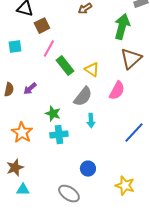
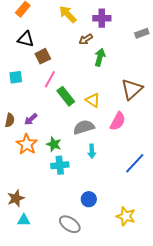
green arrow: (122, 27) -> (100, 57), moved, size x0.7
gray semicircle: (83, 97) -> (84, 127), turned -145
orange star: (22, 133) -> (27, 144), moved

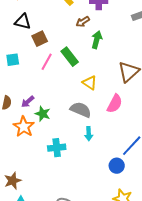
green rectangle: (66, 96) -> (70, 57), moved
gray semicircle: (84, 127) -> (81, 110), turned 40
green star: (54, 144) -> (43, 114), moved
blue circle: (89, 199) -> (117, 166), moved

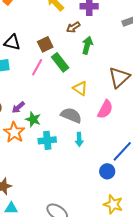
black triangle: (23, 22) -> (12, 42), moved
brown square: (40, 39) -> (45, 44), moved
cyan cross: (57, 148) -> (47, 140), moved

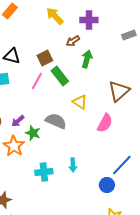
gray semicircle: (71, 115) -> (56, 121), moved
cyan arrow: (79, 139) -> (73, 165), moved
cyan cross: (47, 140) -> (44, 172), moved

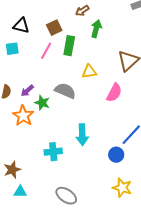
green rectangle: (60, 76) -> (69, 46), turned 48
yellow triangle: (80, 102) -> (89, 72), turned -42
cyan arrow: (73, 165) -> (82, 135), size x1.5
cyan cross: (44, 172) -> (53, 152), moved

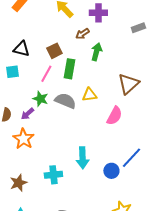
gray semicircle: (65, 91) -> (65, 101), moved
green star: (42, 103) -> (40, 99), moved
blue circle: (116, 155) -> (111, 171), moved
brown star: (12, 170) -> (18, 183), moved

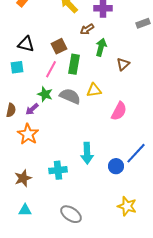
brown triangle: (128, 84) -> (123, 64), moved, size x0.6

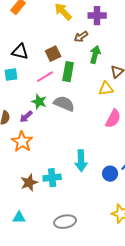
pink line: (51, 69) -> (45, 77), turned 30
yellow triangle: (94, 90) -> (106, 89), moved
brown star: (23, 178) -> (29, 183), moved
gray ellipse: (71, 214) -> (65, 222), turned -45

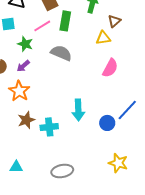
green star: (39, 102) -> (25, 44), moved
brown star: (29, 183) -> (26, 120), moved

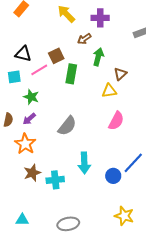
pink line: (42, 26) -> (39, 70), moved
gray semicircle: (61, 53) -> (67, 126), moved, turned 105

